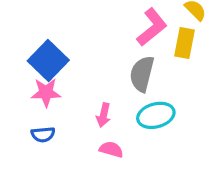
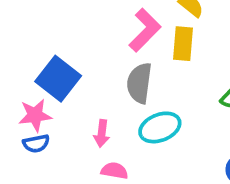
blue square: (48, 61) -> (58, 79), moved
blue semicircle: (43, 135) -> (36, 144), moved

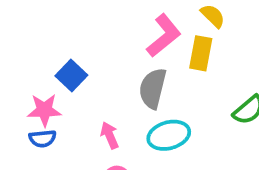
blue square: (58, 79) -> (71, 75), size x0.7
pink arrow: (102, 133) -> (110, 135), turned 144

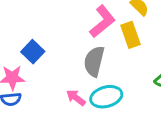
yellow rectangle: (201, 53) -> (130, 35), turned -30
pink arrow: (110, 135) -> (76, 98), moved, turned -30

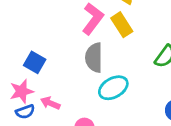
pink arrow: (76, 98) -> (50, 103), moved

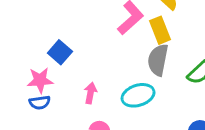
gray semicircle: (94, 58) -> (158, 60), moved
pink arrow: (50, 103) -> (90, 93), moved, turned 66

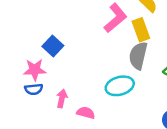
pink arrow: (90, 93) -> (62, 98), moved

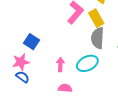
blue semicircle: (34, 89) -> (23, 77), turned -128
pink arrow: (62, 98) -> (60, 64), moved

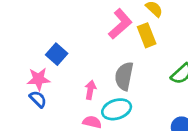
gray semicircle: (98, 38) -> (124, 76), moved
cyan ellipse: (87, 63) -> (117, 109), moved

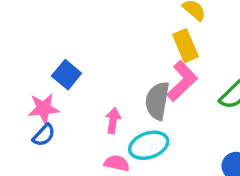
pink L-shape: (120, 24) -> (182, 81), moved
blue semicircle: (38, 99) -> (44, 135), turned 90

